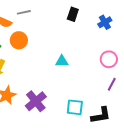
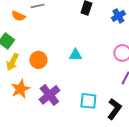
orange circle: (19, 40) -> (38, 60), moved
black L-shape: (101, 115) -> (114, 109), turned -45

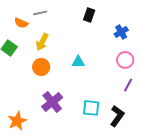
blue cross: (118, 16) -> (121, 32), moved
yellow arrow: (12, 62) -> (42, 42), moved
orange star: (20, 89) -> (17, 121), moved

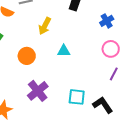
yellow arrow: (42, 42) -> (45, 26), moved
black L-shape: (117, 116) -> (103, 105), turned -70

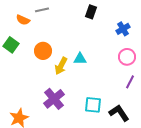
yellow arrow: (45, 26) -> (61, 66), moved
orange circle: (27, 56) -> (43, 51), moved

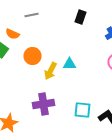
orange semicircle: (23, 20) -> (12, 34), moved
purple cross: (54, 99) -> (44, 104), turned 30

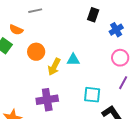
black rectangle: (80, 17) -> (93, 15), moved
cyan square: (82, 110) -> (92, 95), moved

